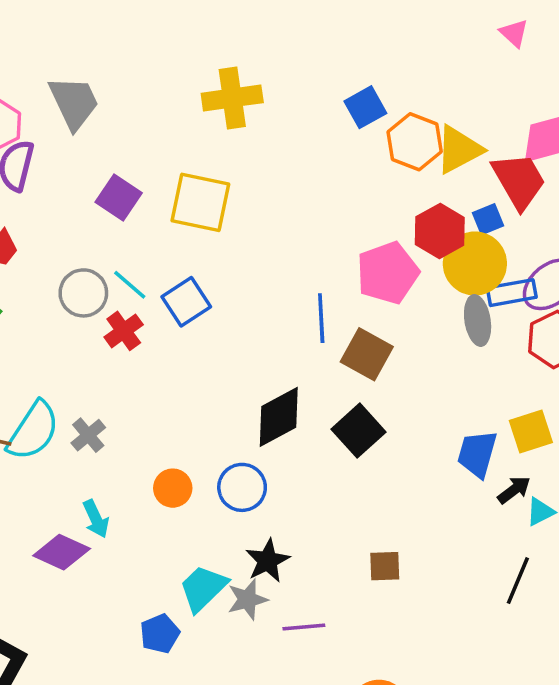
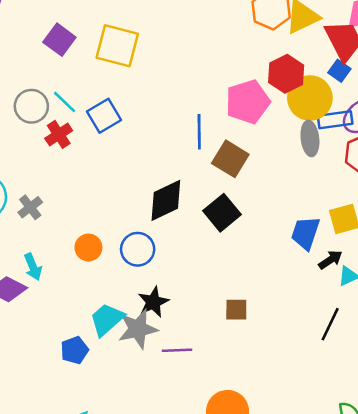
blue square: (488, 219) -> (339, 71), moved, turned -35
gray star: (247, 599) -> (138, 329), size x1.4

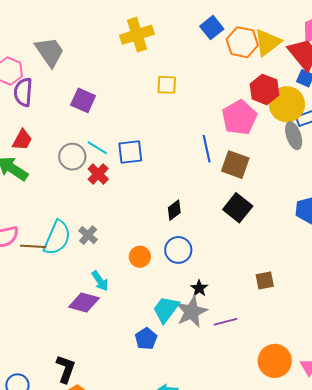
yellow square: (117, 46) -> (167, 85), moved, size x0.6
blue square: (104, 116) -> (130, 152), turned 36
black diamond: (166, 200) -> (174, 210), moved, size x0.6
black star: (153, 302) -> (199, 288), size x0.7

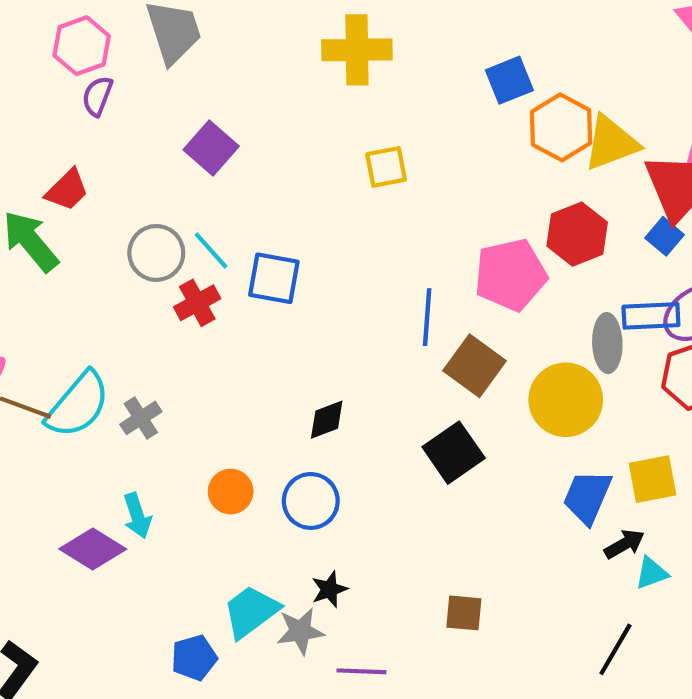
yellow square: (167, 85) -> (386, 167), turned -30
purple semicircle: (23, 92) -> (97, 96), size x0.7
yellow circle: (287, 104) -> (566, 400), moved
gray star: (192, 312) -> (300, 631), size x0.7

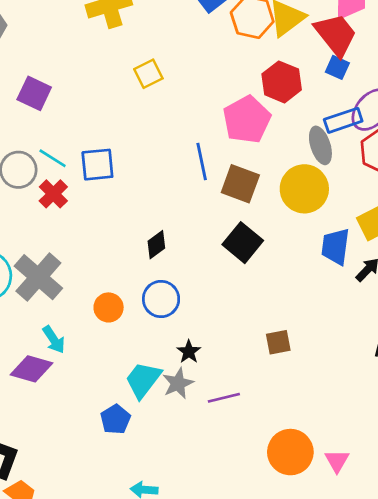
gray cross: (141, 418) -> (38, 277), size x1.8

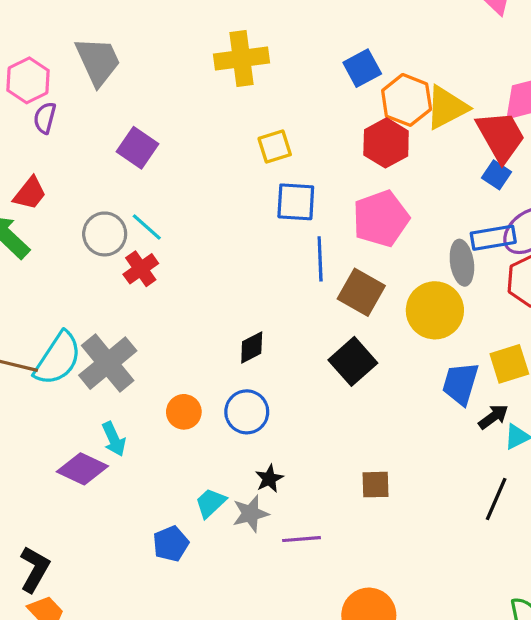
red hexagon: (282, 82) -> (386, 143), moved
blue square: (97, 165) -> (296, 202), moved
cyan trapezoid: (143, 380) -> (210, 503), size x0.7

